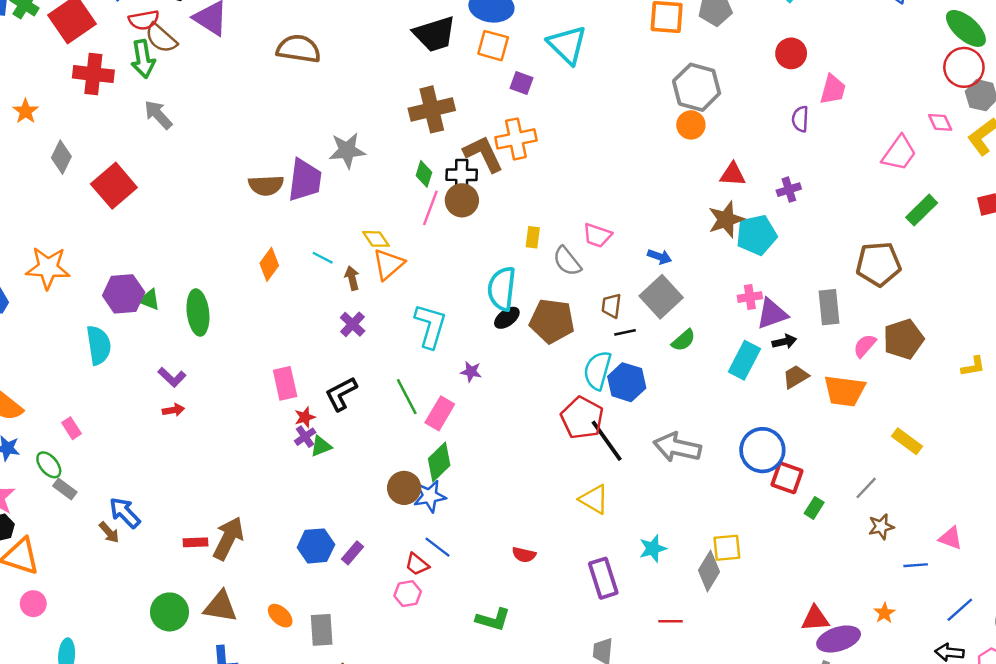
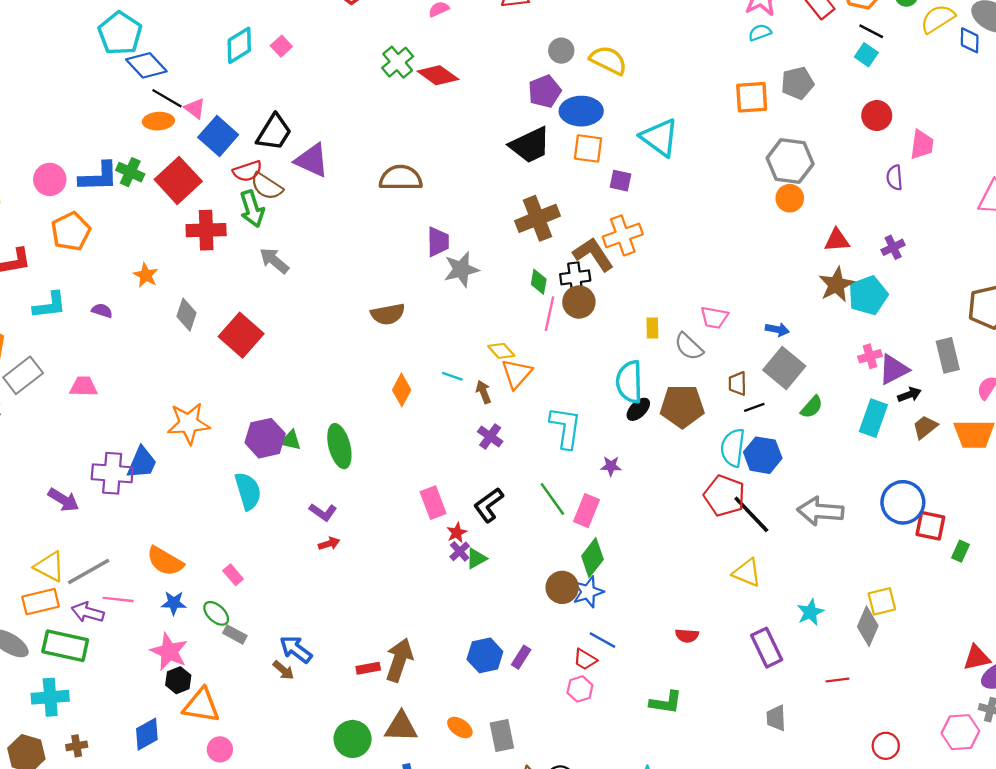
purple trapezoid: (305, 180) -> (438, 242), moved, size x0.7

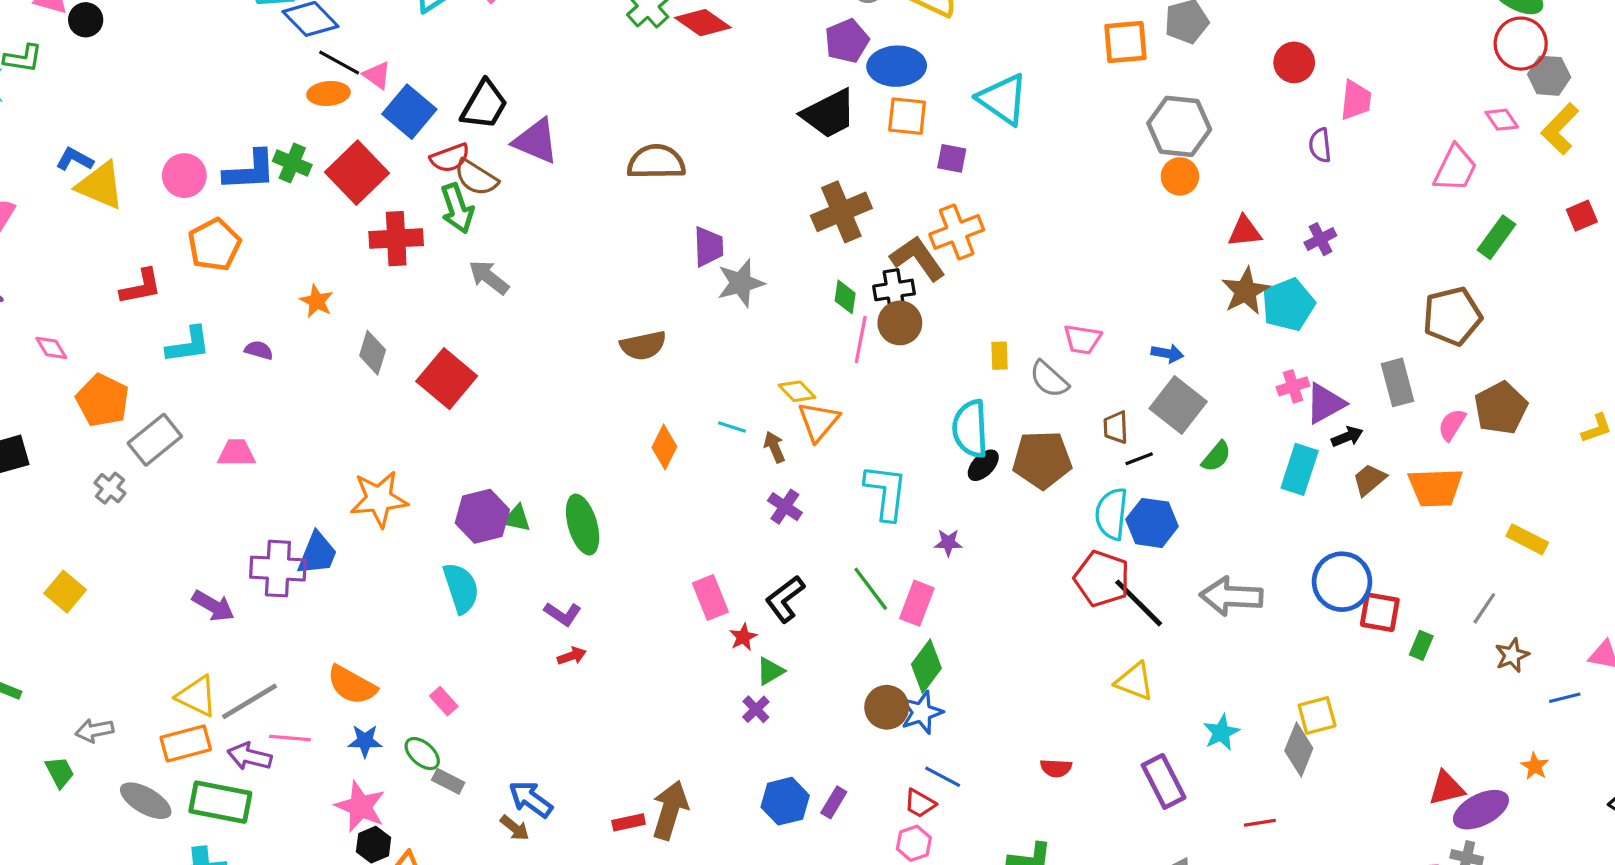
purple cross: (460, 551) -> (756, 709), moved

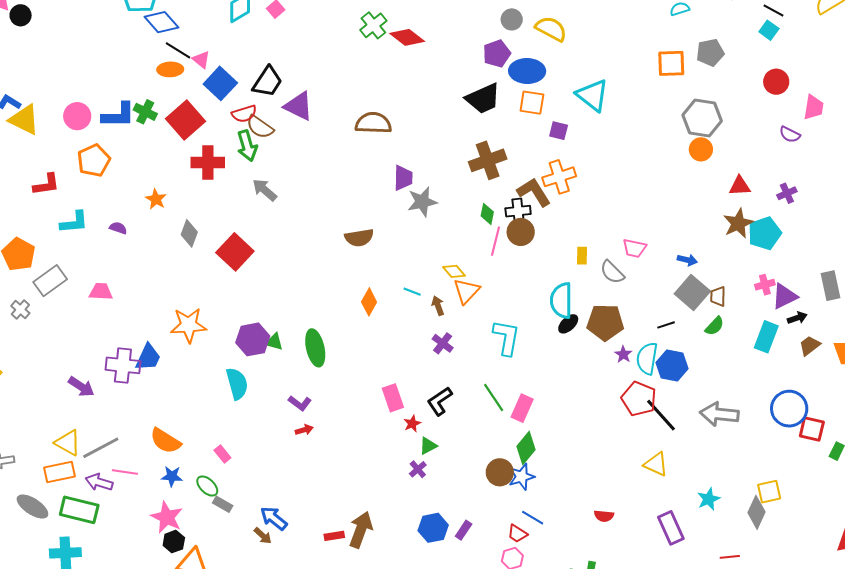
purple semicircle: (1320, 145) -> (790, 134), turned -60
brown trapezoid: (1116, 427) -> (718, 296), moved
purple star: (948, 543) -> (623, 354), moved, turned 30

